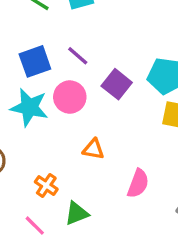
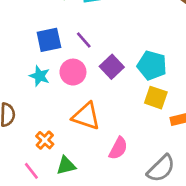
cyan star: (29, 107) -> (40, 76), size x0.7
orange triangle: (93, 149) -> (86, 116), size x1.6

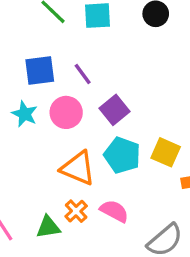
cyan pentagon: (152, 65) -> (122, 155), moved
orange cross: (45, 140) -> (76, 211), moved
pink semicircle: (118, 148) -> (114, 211), turned -95

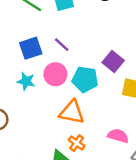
purple square: (114, 110) -> (113, 62), moved
cyan pentagon: (122, 155) -> (85, 79), moved
pink semicircle: (114, 211) -> (118, 136), moved

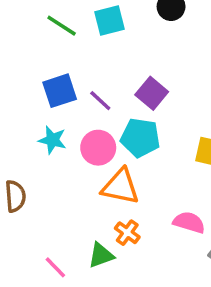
purple line: (62, 45) -> (100, 101), moved
purple square: (113, 62) -> (152, 93), moved
pink circle: (55, 74) -> (98, 148), moved

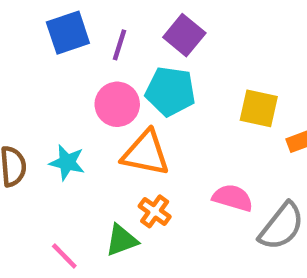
purple line: (100, 101) -> (119, 45), turned 65
cyan star: (52, 140) -> (67, 162), moved

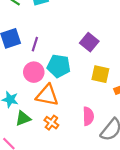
purple square: (184, 35) -> (89, 42), moved
pink semicircle: (233, 198) -> (88, 116), turned 72
green triangle: (122, 240) -> (23, 118), moved

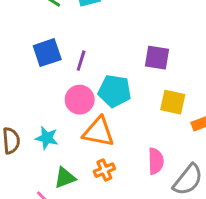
purple square: (89, 42) -> (157, 58), turned -30
green triangle: (23, 118) -> (65, 178), moved
orange cross: (51, 123) -> (104, 170), turned 32

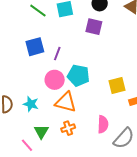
purple square: (157, 58) -> (94, 27), moved
yellow square: (173, 102) -> (117, 86), turned -30
green triangle: (65, 178) -> (41, 132), turned -42

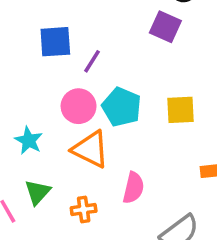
yellow square: (117, 86) -> (181, 110), moved
pink semicircle: (103, 124) -> (133, 188), moved
orange cross: (68, 128) -> (84, 209), moved

